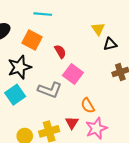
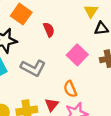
pink square: (73, 74) -> (77, 55), moved

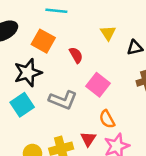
yellow triangle: (91, 11) -> (108, 33), moved
pink square: (77, 55) -> (98, 85), moved

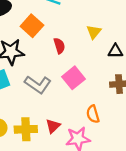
orange semicircle: (107, 119) -> (93, 114), moved

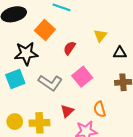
red semicircle: (59, 46) -> (69, 48), turned -128
red triangle: (53, 126) -> (67, 111), moved

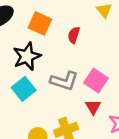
pink square: (82, 77) -> (96, 81), moved

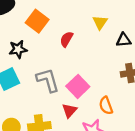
black star: (27, 56) -> (18, 49), size x0.7
gray L-shape: (64, 81) -> (48, 80), turned -136

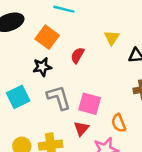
black star: (18, 49) -> (42, 67), moved
pink square: (78, 86) -> (90, 104), turned -30

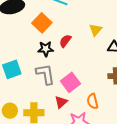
black star: (42, 67) -> (46, 49), moved
pink square: (90, 104) -> (70, 82), turned 30

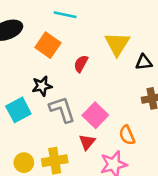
yellow triangle: (96, 30) -> (117, 44), size x1.5
black star: (46, 49) -> (42, 86), moved

